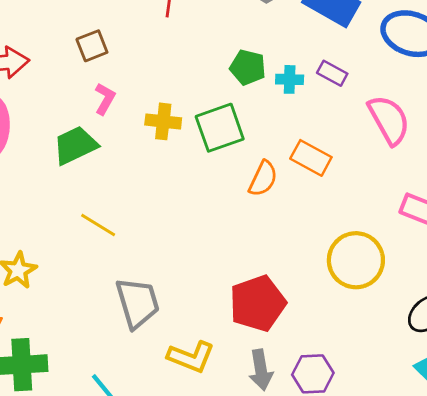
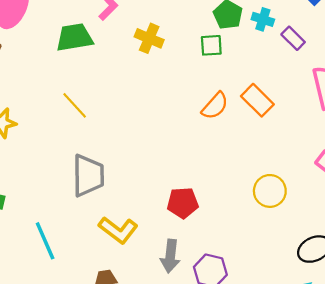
cyan cross: (290, 79) -> (263, 19), moved
green square: (220, 128) -> (211, 45), moved, size x0.6
yellow circle: (356, 260) -> (270, 191), size x0.7
red pentagon: (258, 303) -> (183, 203), size x0.7

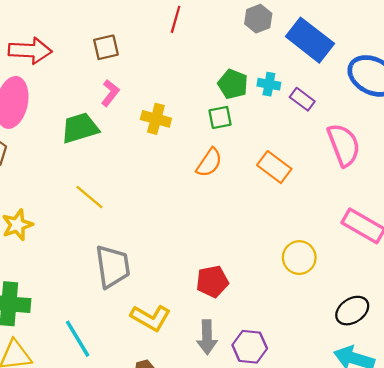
orange semicircle: (215, 106) -> (209, 163), moved

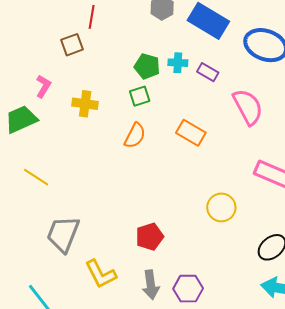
brown square: (106, 47) -> (72, 45), moved
gray trapezoid: (113, 266) -> (63, 234), turned -144
yellow L-shape: (151, 318) -> (101, 274), turned 40

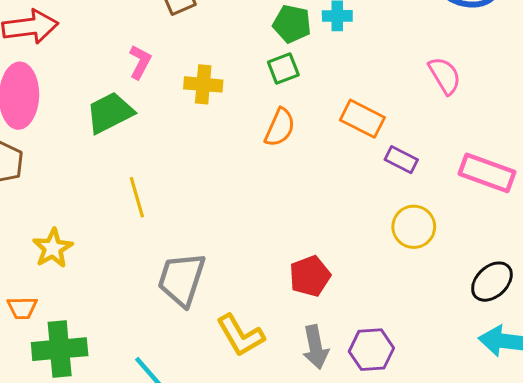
purple rectangle: (208, 72) -> (401, 160), moved
pink semicircle: (248, 107) -> (445, 76), size x0.7
yellow line: (36, 177) -> (137, 197), turned 44

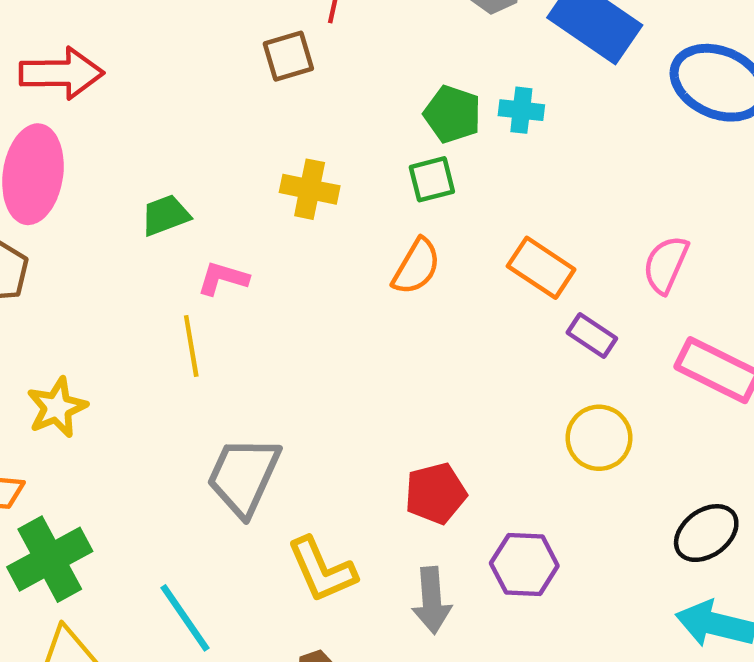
pink L-shape: (140, 62) -> (223, 278), moved, turned -108
pink semicircle: (445, 76) -> (666, 265), moved, turned -132
green trapezoid: (110, 113) -> (165, 215), size x0.7
green cross: (60, 349) -> (50, 559), turned -30
purple hexagon: (371, 350) -> (524, 565), moved

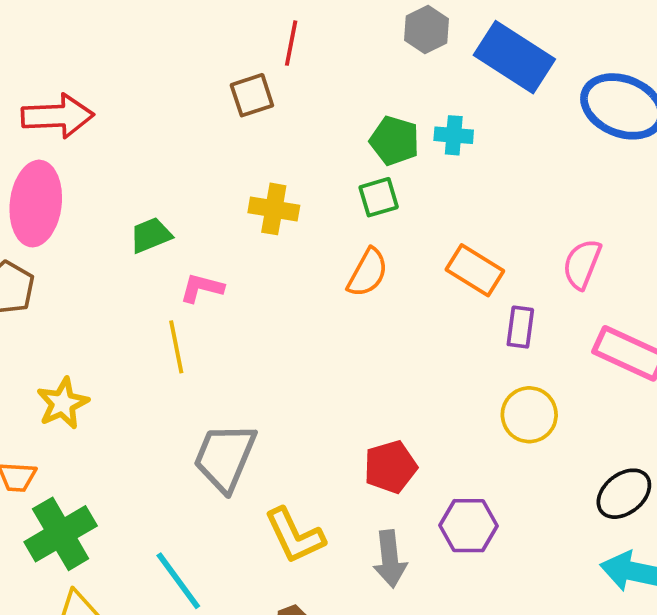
purple rectangle: (592, 336) -> (520, 327), turned 66

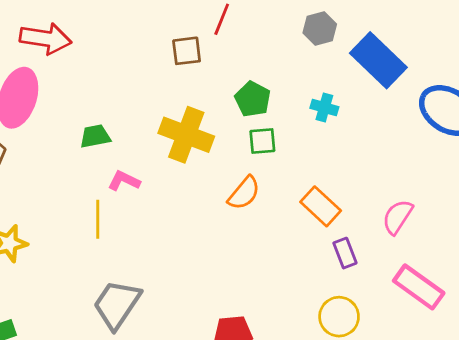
green pentagon: (395, 141) -> (253, 99), moved
yellow cross: (274, 209) -> (186, 135), size x1.5
purple rectangle: (520, 327) -> (345, 253), turned -40

